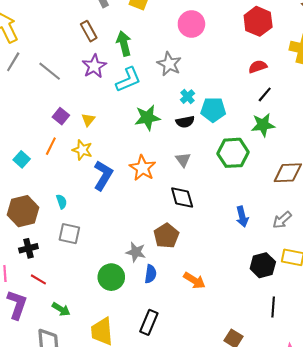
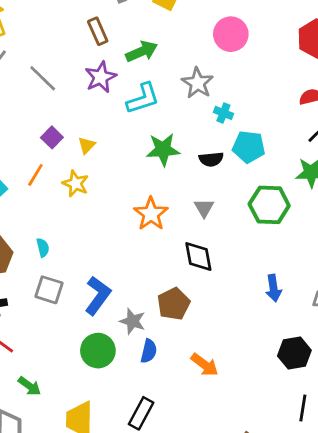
green arrow: (124, 44) -> (142, 51), turned 75
cyan cross: (188, 97) -> (223, 113), moved, turned -32
blue L-shape: (103, 175) -> (98, 296), moved

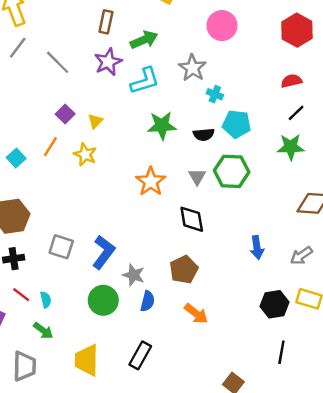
brown rectangle: (98, 31) -> (106, 22), turned 35
green hexagon: (269, 205) -> (232, 171), moved
cyan semicircle: (43, 248) -> (46, 300), moved
brown pentagon: (174, 304) -> (184, 270), moved

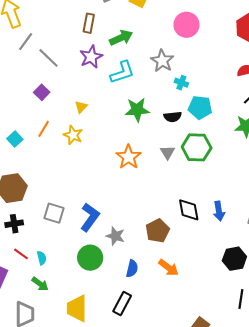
gray line: (18, 48) -> (26, 42), moved
purple square: (65, 114) -> (42, 92), moved
black diamond: (192, 219) -> (189, 210), moved
blue semicircle: (148, 301) -> (132, 269), moved

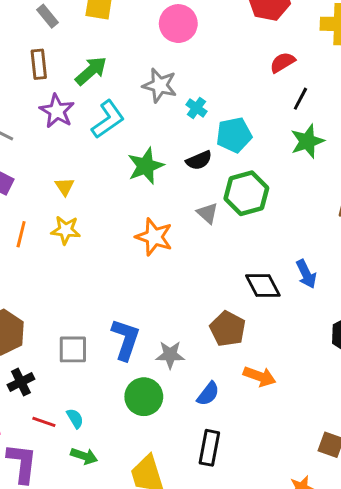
cyan cross: (181, 83) -> (196, 108), turned 32
blue semicircle: (132, 269) -> (208, 394), turned 42

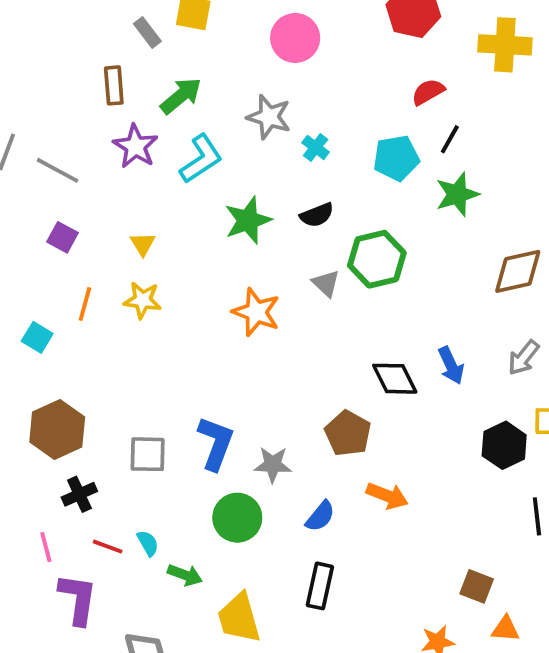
gray rectangle: (48, 16) -> (147, 33), moved
cyan pentagon: (234, 135) -> (396, 158), moved
green arrow: (84, 456) -> (185, 575), moved

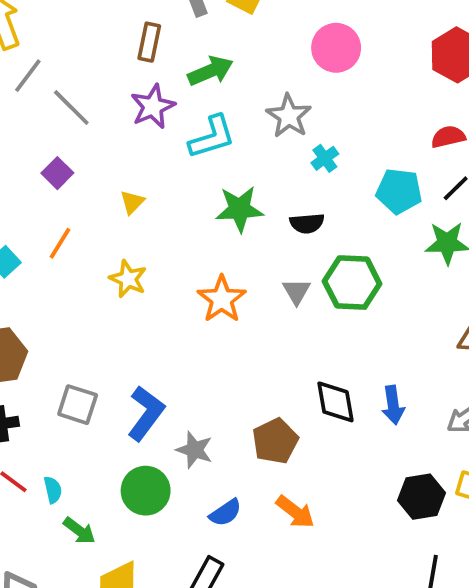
yellow star: (142, 300) -> (128, 279), moved

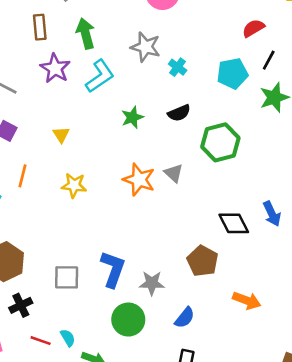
green arrow: (211, 71) -> (86, 33), turned -64
green star: (240, 209) -> (132, 117), size x0.7
gray triangle: (296, 291) -> (174, 173), moved
orange arrow: (295, 512) -> (247, 301), moved

